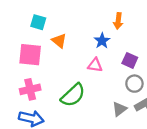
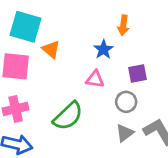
cyan square: (38, 22) -> (25, 27), size x1.6
purple square: (130, 60) -> (138, 73), turned -35
gray circle: (134, 84) -> (126, 102), moved

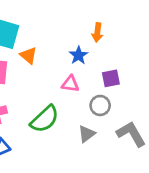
gray triangle: (125, 133) -> (87, 134), moved

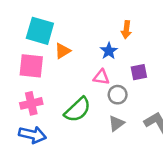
orange triangle: (28, 55) -> (63, 51), turned 48
gray circle: (100, 105) -> (118, 95), moved

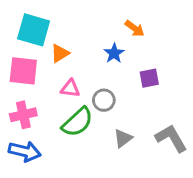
orange arrow: (126, 30) -> (135, 28), turned -60
pink triangle: (101, 77) -> (70, 88), moved
gray circle: (118, 95) -> (104, 100), moved

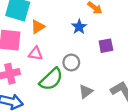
pink triangle: (70, 88) -> (36, 54), moved

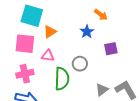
green semicircle: (51, 79) -> (62, 79), turned -45
gray triangle: (86, 92) -> (102, 90), moved

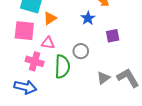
pink cross: (25, 74) -> (35, 61), moved, turned 30

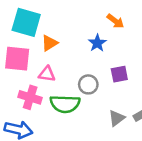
purple square: (113, 36) -> (119, 74), moved
green semicircle: (62, 67) -> (65, 104), turned 90

